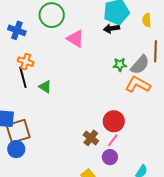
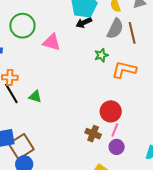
gray semicircle: (140, 65) -> (115, 29), moved

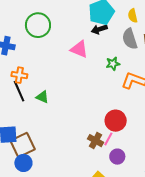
gray semicircle: (115, 29) -> (130, 39), turned 130
pink triangle: (52, 42) -> (79, 49), moved
pink line: (115, 130) -> (108, 139), moved

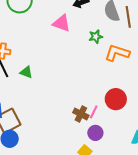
red circle: (116, 121) -> (116, 99), moved
purple circle: (117, 157) -> (95, 133), moved

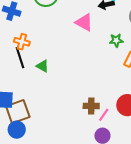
brown cross: (81, 114) -> (91, 106), moved, turned -35

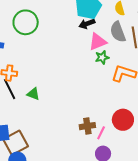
pink triangle: (84, 22) -> (98, 42), moved, turned -42

